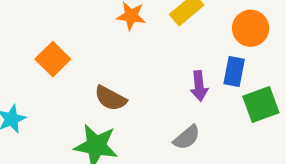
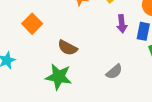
purple arrow: (199, 86) -> (122, 24), moved

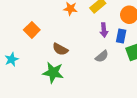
gray semicircle: (114, 72) -> (102, 56), moved

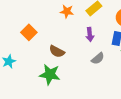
purple arrow: (104, 30) -> (90, 34), moved

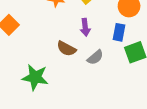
brown semicircle: (57, 51) -> (66, 49), moved

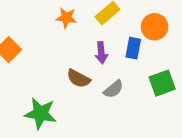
blue rectangle: (119, 32) -> (133, 48), moved

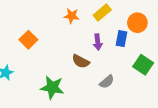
green square: (162, 83) -> (143, 65), turned -36
gray semicircle: (113, 89) -> (107, 82), moved

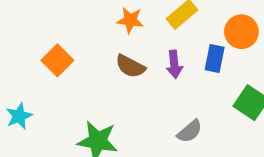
brown semicircle: (81, 61) -> (130, 66), moved

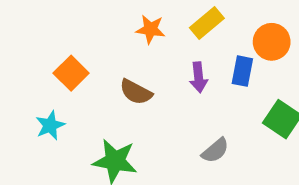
brown semicircle: (130, 66) -> (136, 92), moved
cyan star: (19, 116) -> (50, 125), moved

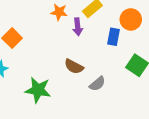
purple arrow: (199, 77) -> (78, 27), moved
brown semicircle: (136, 92) -> (74, 66), moved

